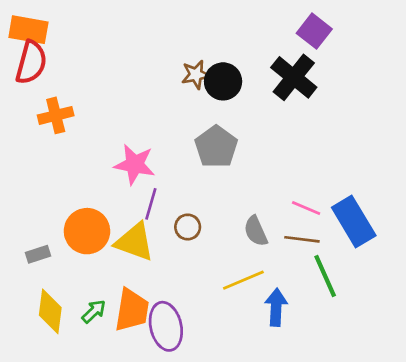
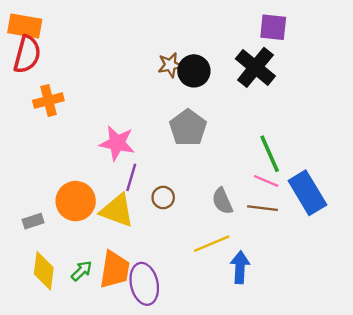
purple square: (314, 31) -> (273, 27), turned -32
green line: (325, 276) -> (270, 154), moved

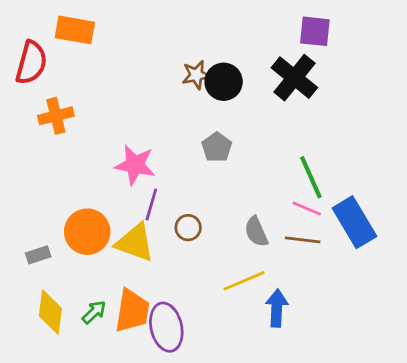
orange rectangle: (25, 26) -> (75, 30), moved
gray pentagon: (188, 128) -> (217, 147), size x0.7

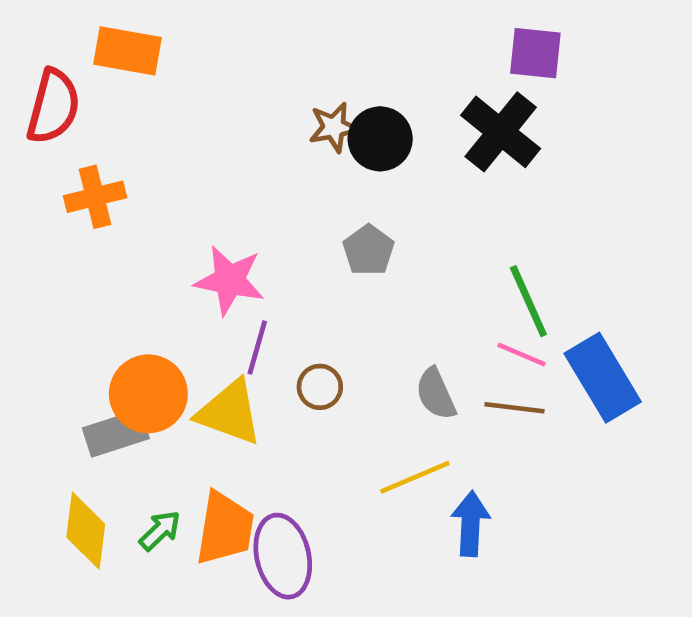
gray rectangle: (38, 255) -> (116, 433), moved, size x1.5

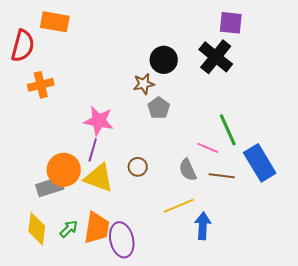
brown star: (334, 127) -> (144, 84), moved
purple line: (257, 347) -> (93, 150), moved
pink line: (522, 354) -> (208, 148), moved

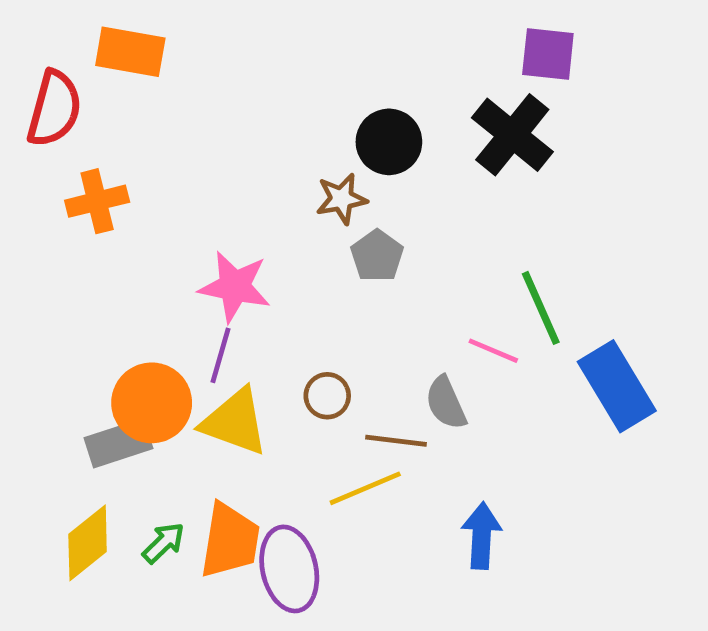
brown line: (222, 176) -> (396, 441), moved
yellow line: (179, 206) -> (365, 488), moved
yellow diamond: (37, 229) -> (88, 543), turned 44

